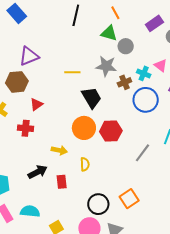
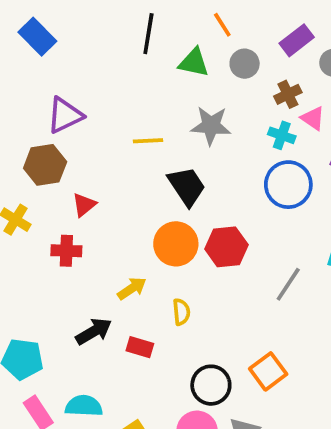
green triangle: (109, 33) -> (194, 63), moved
gray circle: (126, 46) -> (245, 64), moved
brown cross: (124, 82) -> (288, 94), moved
yellow arrow: (59, 150) -> (132, 288), turned -42
red rectangle: (62, 182) -> (140, 347), turned -64

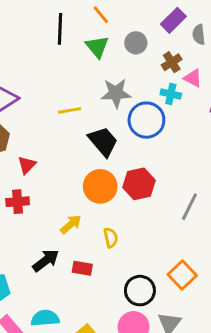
orange line: (222, 25) -> (101, 15), moved
green triangle: (194, 63) -> (97, 47), turned 45
blue circle: (288, 185) -> (146, 120), moved

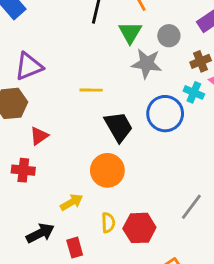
gray star: (116, 93) -> (147, 63), moved
red hexagon: (139, 184) -> (139, 228), moved
red rectangle: (82, 268) -> (75, 248), turned 54

